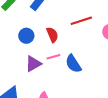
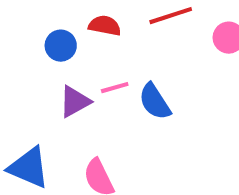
red semicircle: (52, 35) -> (105, 26), moved, turned -56

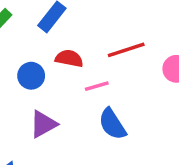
pink line: (115, 88) -> (97, 86), moved

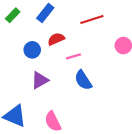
red line: (126, 50) -> (92, 20), moved
red semicircle: (69, 58) -> (56, 39), turned -35

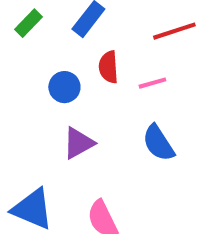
red semicircle: (56, 39) -> (108, 67), turned -70
pink line: (73, 56) -> (152, 83), moved

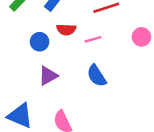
red semicircle: (108, 67) -> (66, 30), turned -84

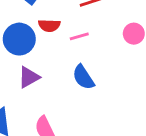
blue circle: (40, 42) -> (19, 39), size x1.5

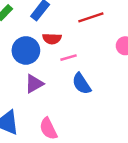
pink line: (79, 36) -> (68, 58), moved

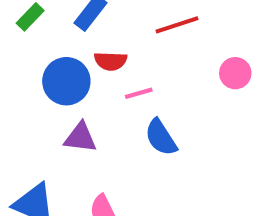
purple triangle: (34, 84) -> (80, 138), turned 36

